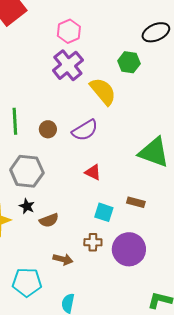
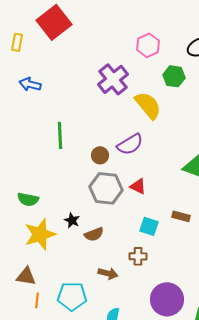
pink hexagon: (69, 31) -> (148, 45), moved
brown circle: (48, 129) -> (100, 155), moved
gray hexagon: (27, 171) -> (106, 188), moved
purple circle: (129, 249) -> (167, 299), moved

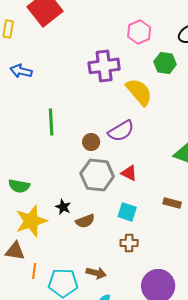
purple cross: (113, 79) -> (104, 66), turned 32
cyan square: (149, 226) -> (127, 212), moved
brown arrow: (108, 273) -> (96, 273), moved
brown triangle: (26, 276) -> (15, 251), moved
orange line: (37, 300) -> (34, 271), moved

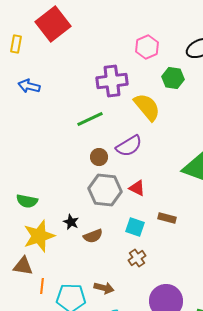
green line: (51, 122) -> (90, 119), moved, turned 68
brown rectangle: (172, 203) -> (167, 218), moved
brown cross: (129, 243) -> (137, 258), turned -36

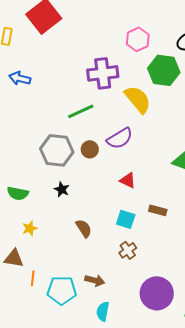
green hexagon: (173, 78) -> (164, 70), size x1.4
gray hexagon: (105, 190) -> (57, 150), moved
black star: (71, 222) -> (62, 189), moved
yellow star: (39, 236) -> (30, 228), size x0.5
brown semicircle: (93, 236) -> (84, 228), turned -102

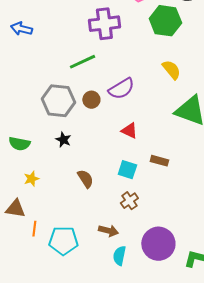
yellow semicircle: (138, 99) -> (171, 70), moved, size x0.7
brown arrow: (95, 280) -> (108, 231), moved
cyan semicircle: (103, 311) -> (119, 256), moved

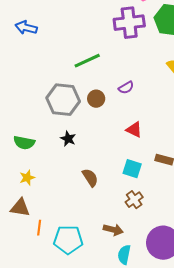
purple cross: (104, 24) -> (129, 23), moved
purple semicircle: (121, 89) -> (126, 88), size x0.6
yellow star: (31, 179) -> (27, 178), moved

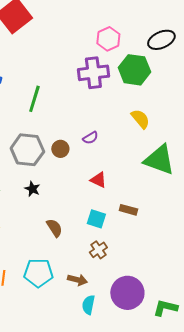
green line: (87, 61) -> (34, 99), moved, turned -48
cyan pentagon: (68, 240) -> (38, 273), moved

